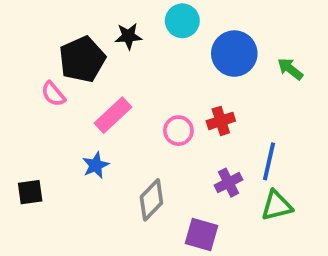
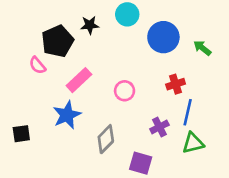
red cross: (221, 121) -> (176, 84), moved
blue star: (96, 165) -> (67, 115), size x1.5

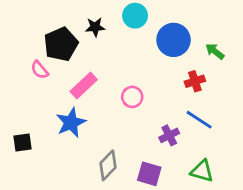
red cross: (176, 84) -> (195, 81), moved
blue line: (188, 112) -> (199, 120), turned -70
gray diamond: (106, 139) -> (108, 165), moved
green triangle: (193, 143) -> (202, 171), moved, turned 30

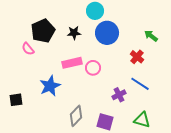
black star: (95, 27) -> (74, 33), moved
blue circle: (174, 40) -> (107, 33), moved
red cross: (195, 81) -> (137, 57), turned -32
pink rectangle: (84, 85) -> (72, 63), moved, turned 30

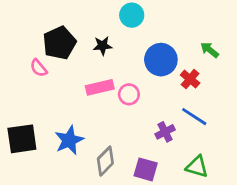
blue circle: (107, 33) -> (161, 60), moved
blue star: (50, 86) -> (69, 140), moved
black square: (16, 100) -> (22, 139), size x1.6

